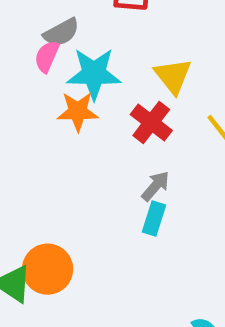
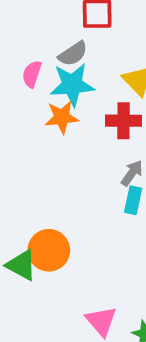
gray semicircle: (61, 32) -> (73, 54), moved
red cross: (151, 122) -> (123, 121), turned -32

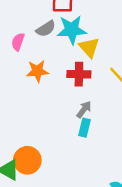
cyan star: (72, 85) -> (72, 30), moved

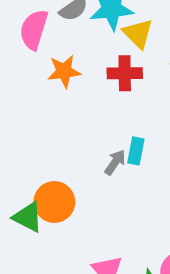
pink semicircle: (18, 42) -> (34, 30), size x1.5
gray arrow: (84, 109) -> (115, 162), moved

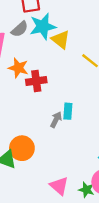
orange star: (64, 71) -> (18, 68), turned 30
red cross: (125, 73) -> (36, 81), moved

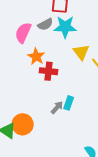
yellow triangle: (61, 40) -> (81, 52), moved

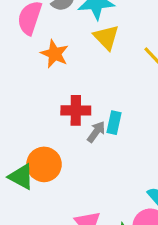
yellow triangle: (81, 52) -> (106, 37), moved
red cross: (48, 71) -> (76, 110), moved

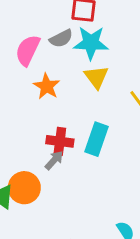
cyan rectangle: (114, 123) -> (97, 139), moved, size x1.5
gray arrow: (96, 132) -> (54, 160), moved

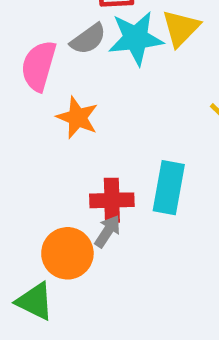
yellow triangle: (96, 77) -> (181, 28), moved, turned 30
orange circle: (24, 188) -> (67, 253), moved

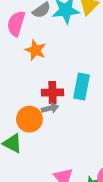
gray arrow: (108, 231) -> (50, 108), turned 42

